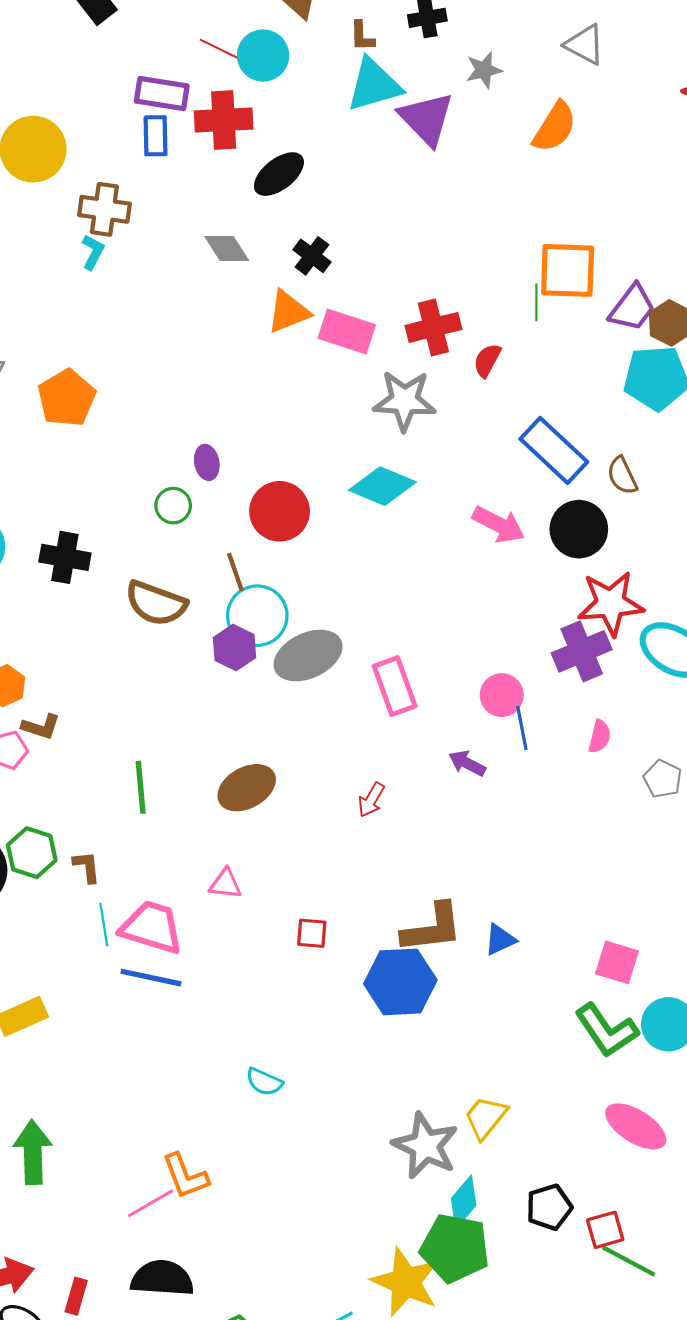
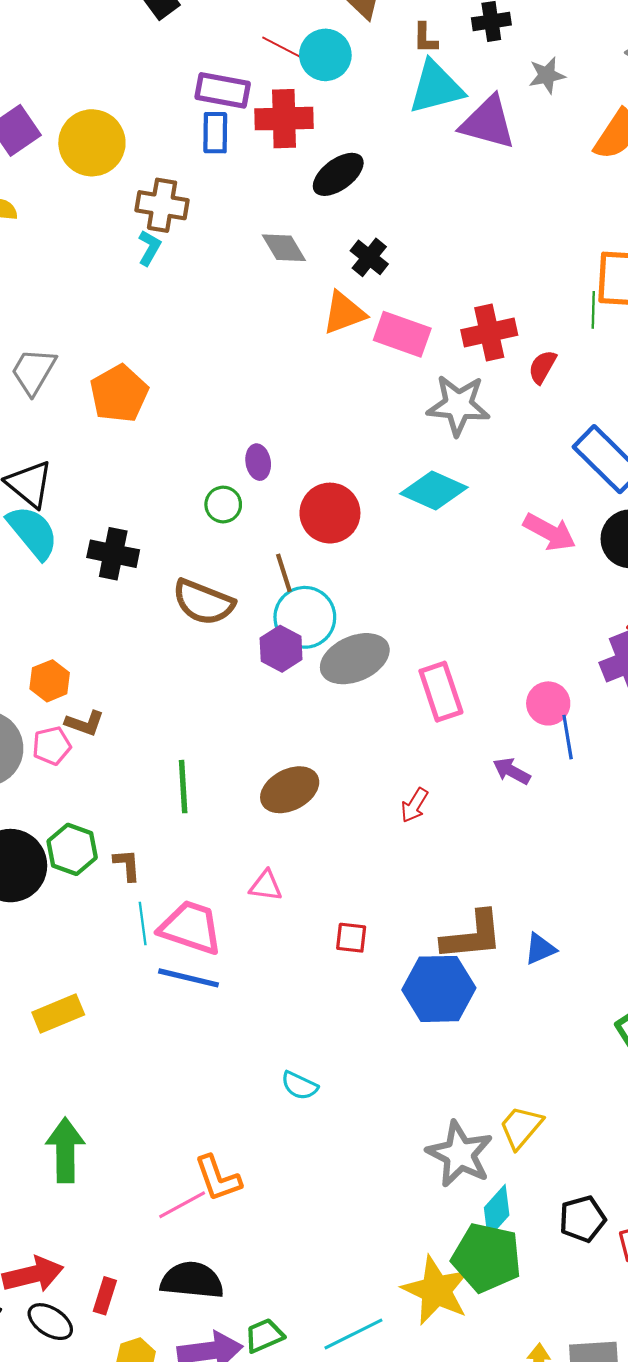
purple triangle: (427, 119) -> (488, 123), turned -32

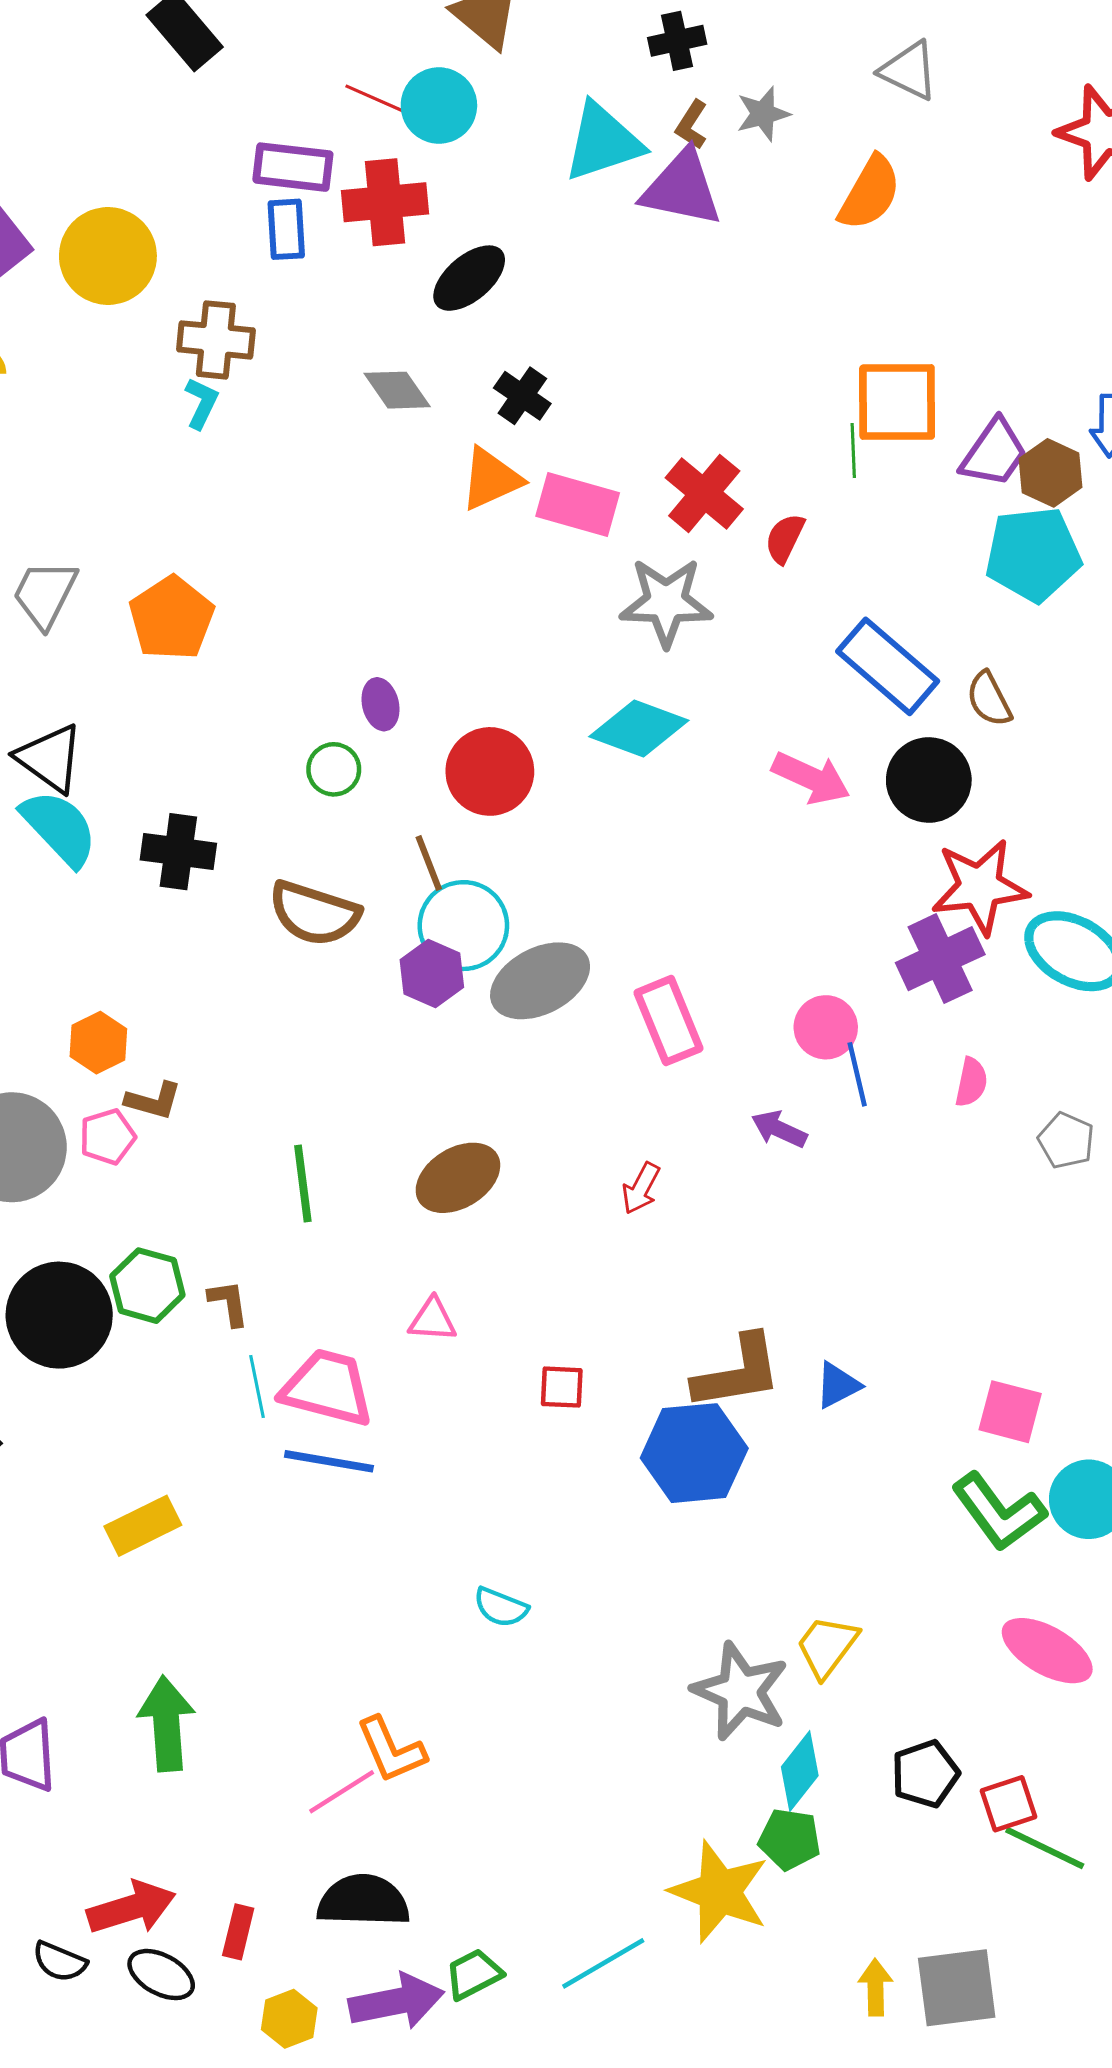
brown L-shape: (425, 38) -> (692, 125), moved, turned 36
red cross: (489, 332) -> (704, 493), turned -34
green pentagon: (487, 1258) -> (790, 1839), size x0.6

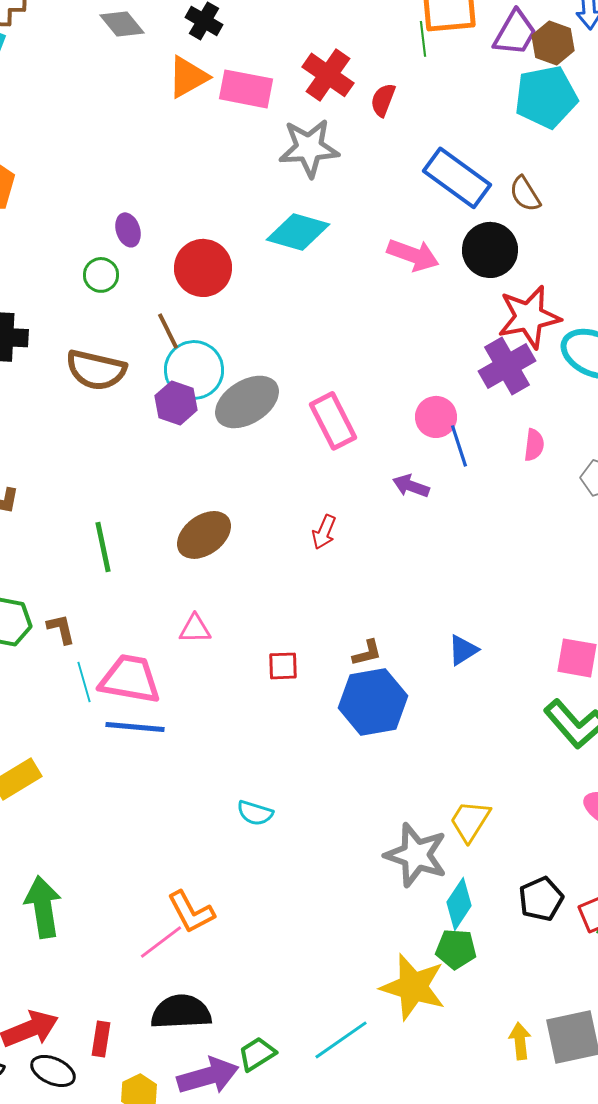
brown L-shape: (738, 1372) -> (367, 653), moved, size x0.5

